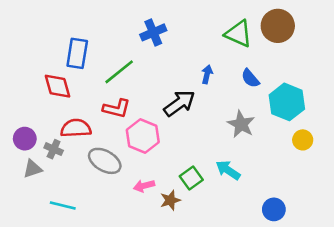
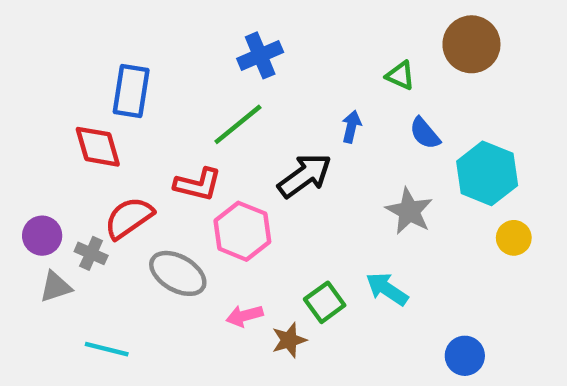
green triangle: (238, 34) -> (400, 75), moved, size x0.6
green line: (119, 72) -> (238, 124), moved
red semicircle: (76, 128) -> (129, 218), turned -32

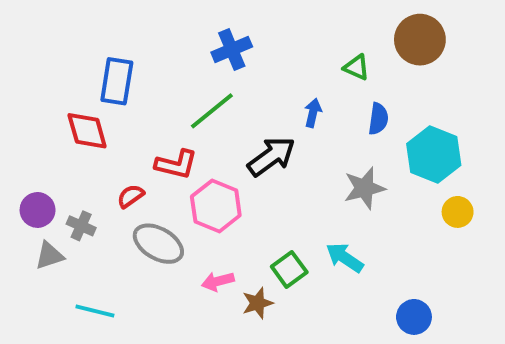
blue semicircle: (425, 133) -> (378, 119), turned -132
gray star: (409, 211) -> (364, 188), turned 30
red semicircle: (129, 218) -> (131, 196), moved, size x0.6

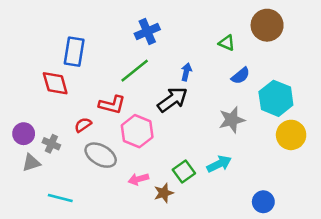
blue arrow: (313, 113) -> (186, 72), moved
blue semicircle: (378, 119) -> (241, 76), turned 42
yellow circle: (458, 212) -> (291, 135), size x1.5
cyan arrow: (345, 258) -> (219, 164), turned 120

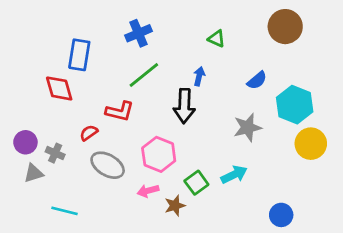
blue cross: (147, 31) -> (139, 33), moved
green triangle: (227, 43) -> (217, 39), moved
black arrow: (172, 100) -> (184, 106), turned 128
pink hexagon: (137, 131) -> (159, 154), moved

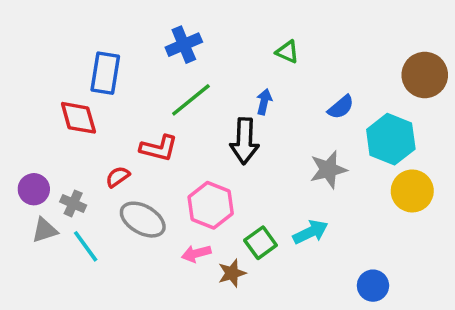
brown circle: (285, 27) -> (425, 75), moved
cyan line: (65, 211) -> (86, 246), moved, turned 40

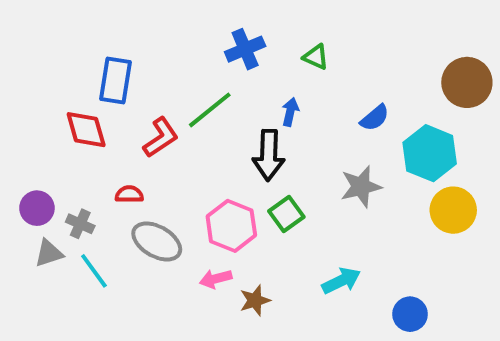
blue cross: (184, 45) -> (245, 49), moved
red L-shape: (159, 148) -> (161, 137), moved, turned -48
red semicircle: (118, 177) -> (129, 194), turned 35
cyan arrow: (311, 232) -> (341, 281), moved
green square: (261, 243) -> (286, 214), moved

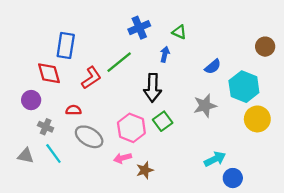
brown circle: (467, 82) -> (265, 47), size x0.7
blue arrow: (290, 112) -> (165, 54), moved
purple circle: (37, 208) -> (31, 100), moved
gray triangle: (49, 253) -> (26, 156), moved, turned 30
cyan arrow: (341, 281) -> (215, 159), moved

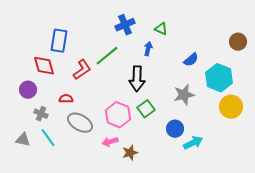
blue circle: (233, 178) -> (175, 129), moved

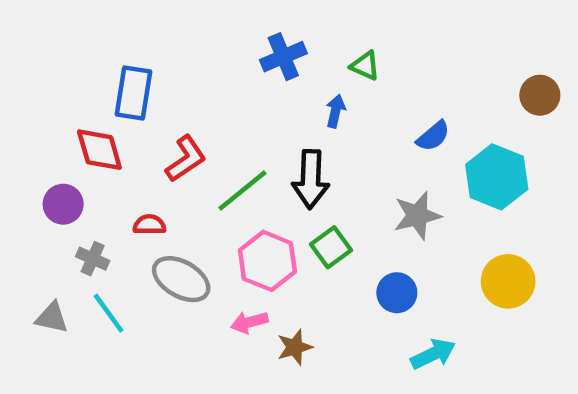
green line: (107, 56) -> (242, 191), moved
yellow circle: (231, 107) -> (508, 281), moved
cyan arrow: (193, 143) -> (433, 354), moved

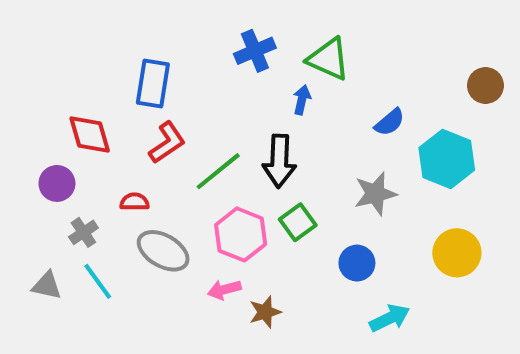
green triangle: (365, 66) -> (328, 59), size x1.6
blue rectangle: (134, 93) -> (153, 83), moved
gray cross: (93, 259) -> (83, 232), turned 32

